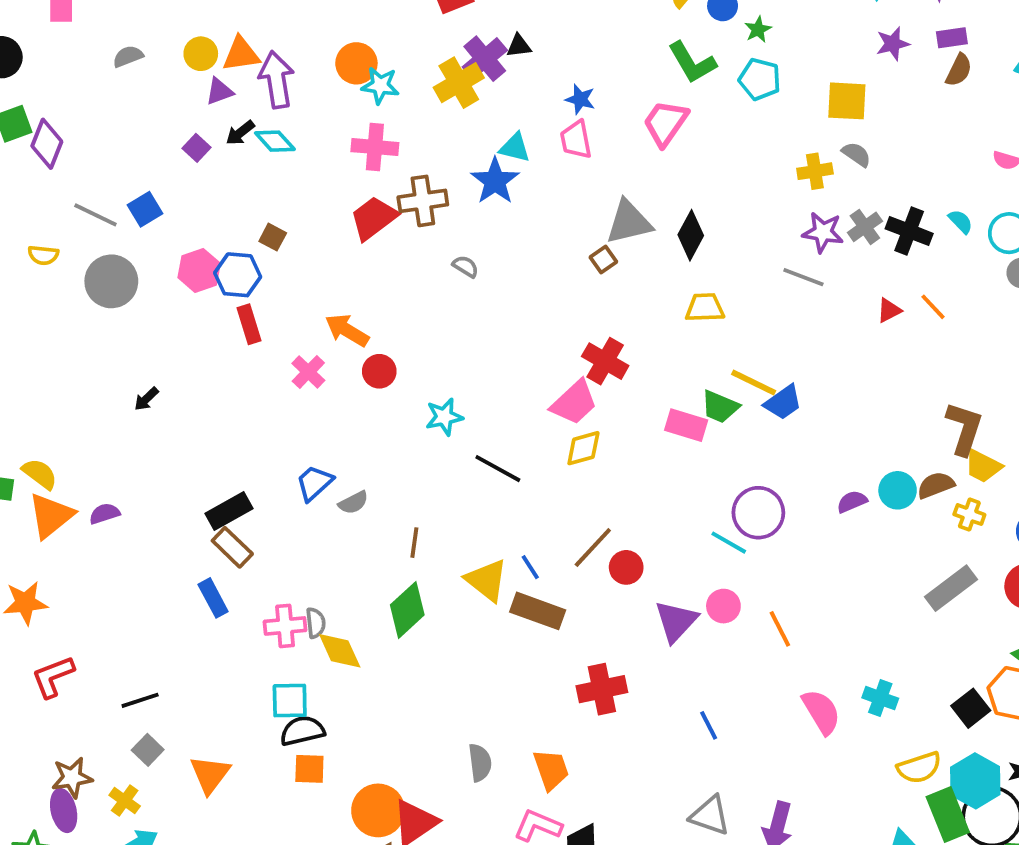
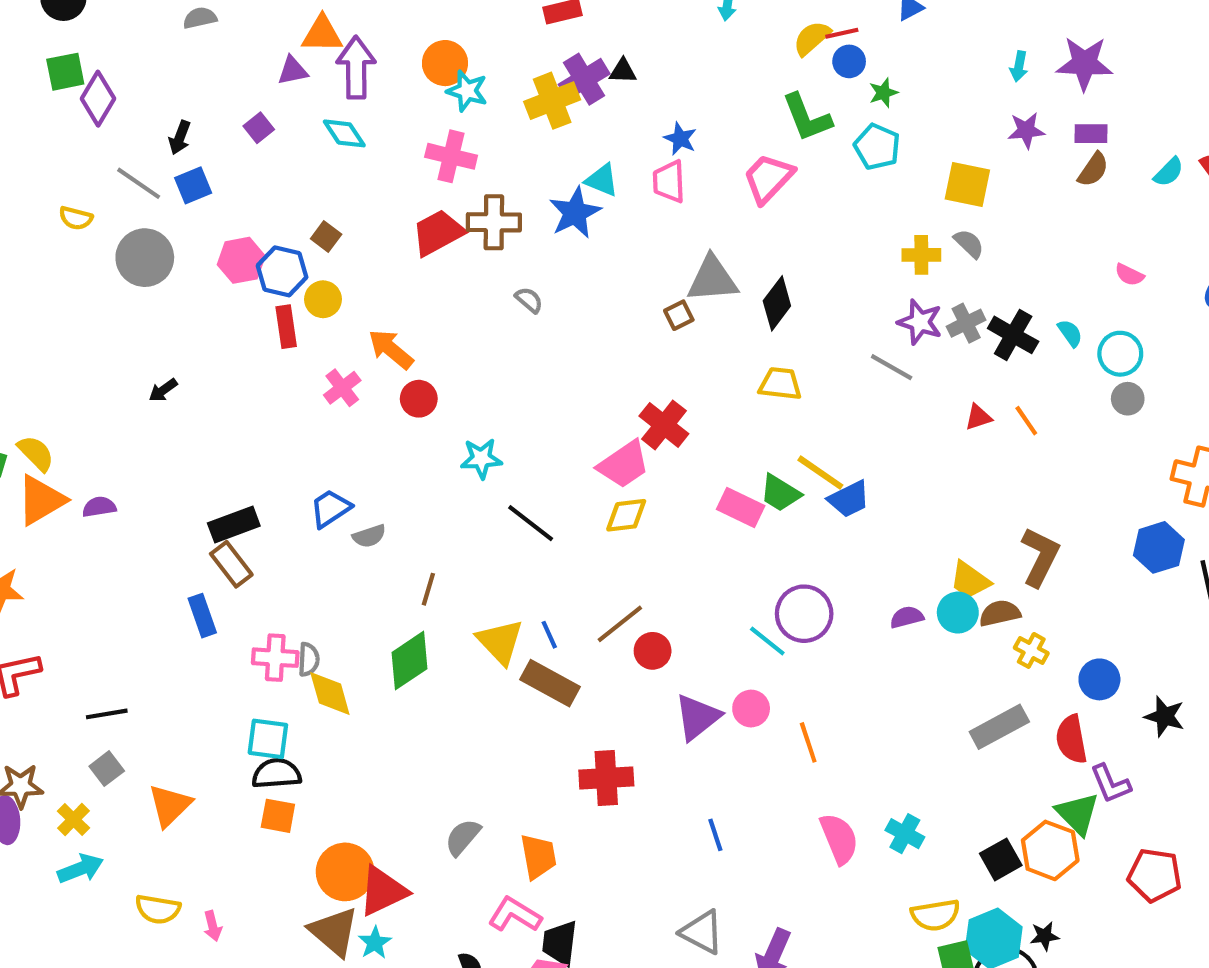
yellow circle: (201, 54) -> (323, 299), moved
black arrow: (240, 133) -> (180, 138), moved, turned -40
yellow trapezoid: (983, 466) -> (970, 580), moved
gray semicircle: (480, 763) -> (463, 837), turned -141

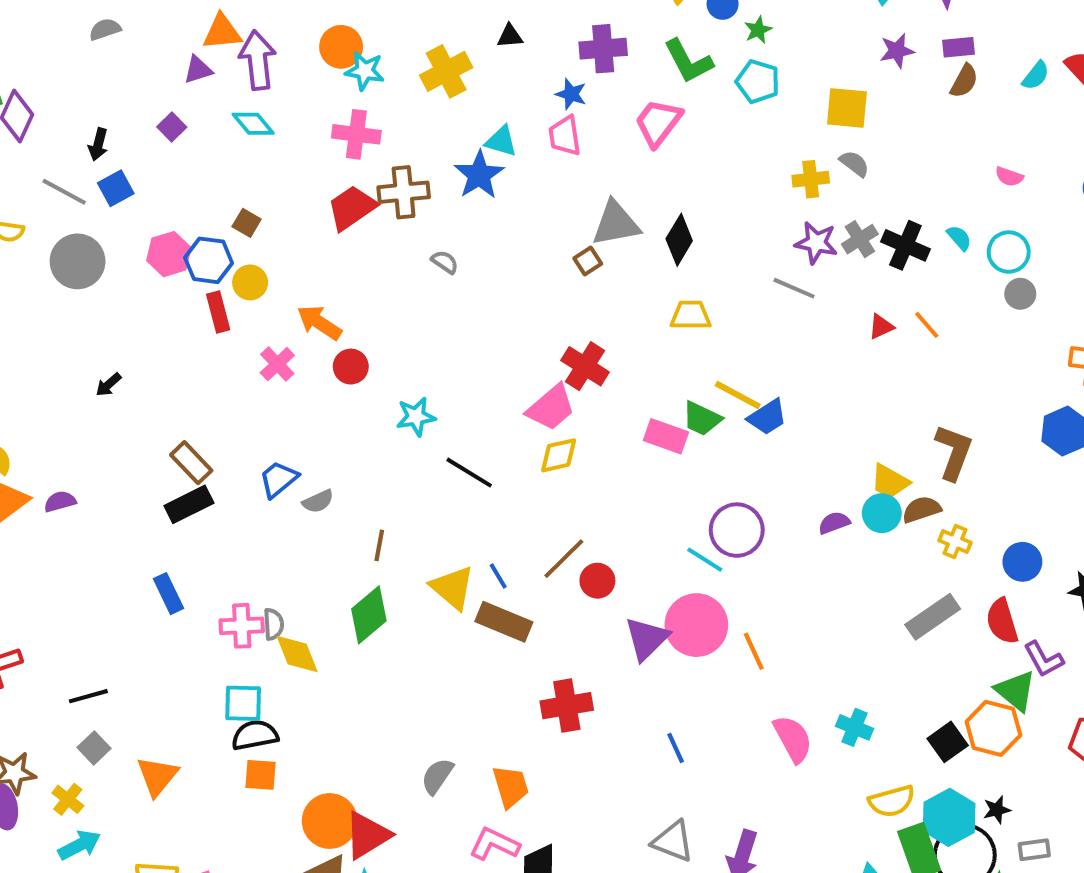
purple cross: (584, 79) -> (603, 49), moved, turned 33
brown rectangle: (231, 564) -> (191, 463), moved
pink circle: (751, 709) -> (696, 625), size x1.8

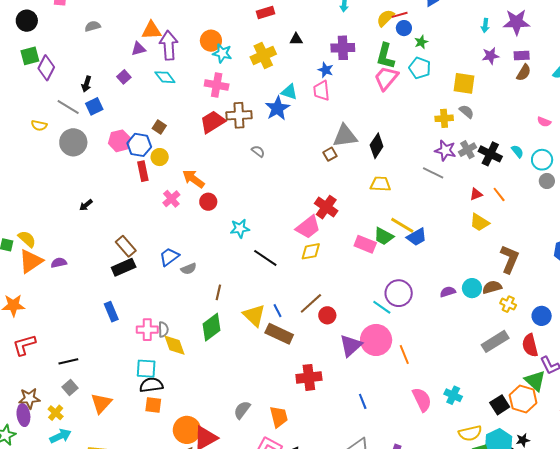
green L-shape: (688, 61) -> (385, 56), turned 40
pink trapezoid: (658, 123) -> (386, 78), moved
yellow trapezoid: (890, 481) -> (480, 222), moved

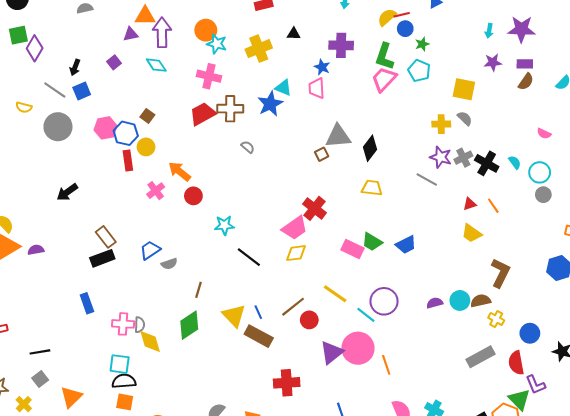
black arrow: (86, 205) -> (67, 192), size x1.5
yellow line: (402, 225) -> (335, 294), moved

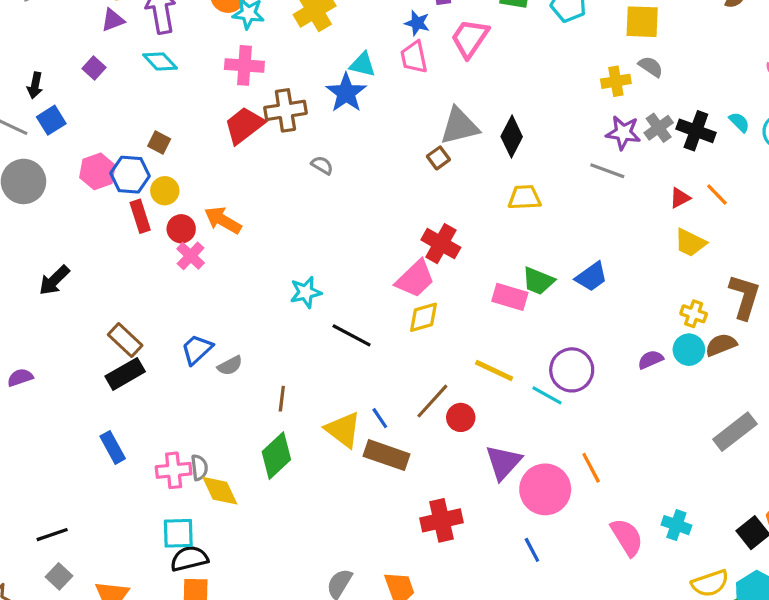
pink trapezoid: (384, 79) -> (470, 38), moved
red circle: (193, 196) -> (181, 229), moved
yellow cross: (496, 319) -> (694, 314), moved
pink circle: (358, 348) -> (545, 489), moved

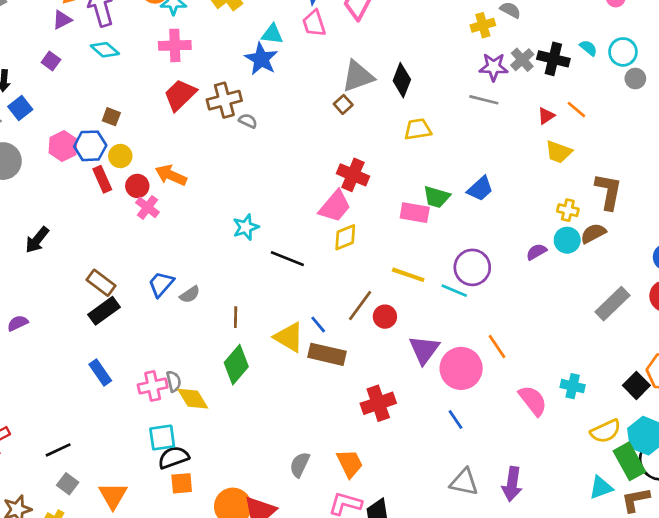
brown cross: (285, 110) -> (224, 100), moved

